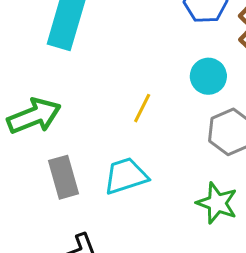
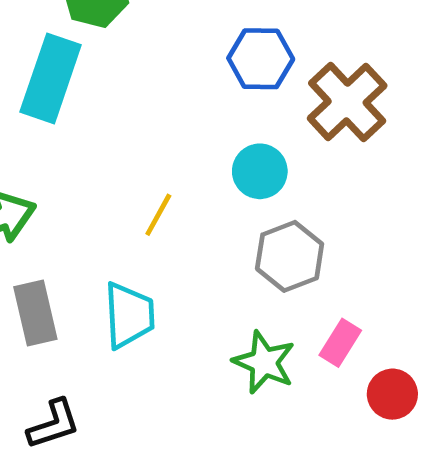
cyan trapezoid: (126, 176) -> (129, 315), turned 102

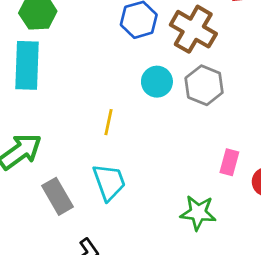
gray hexagon: (290, 256) -> (204, 85), moved
green star: (264, 362) -> (198, 213), moved

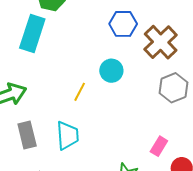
cyan circle: (157, 82) -> (111, 71), moved
gray hexagon: (204, 85) -> (173, 88), moved

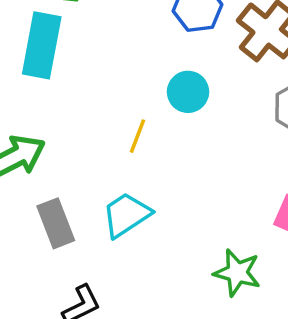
cyan trapezoid: (67, 135) -> (126, 215), turned -112

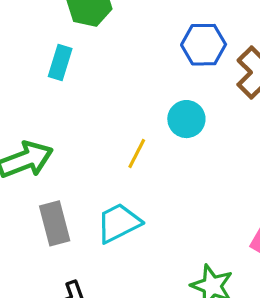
cyan rectangle: (42, 45) -> (60, 62), size x0.6

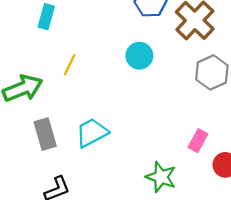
yellow line: (137, 153) -> (70, 65), moved

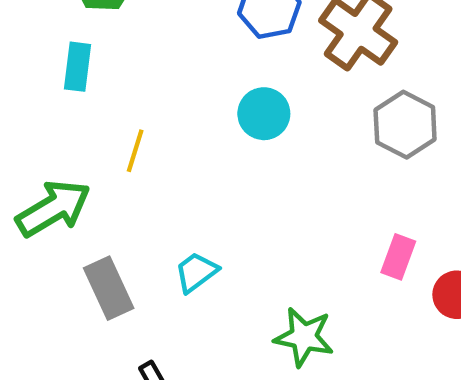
cyan trapezoid: (92, 133) -> (196, 272), size x0.7
green star: (161, 177) -> (304, 337), moved

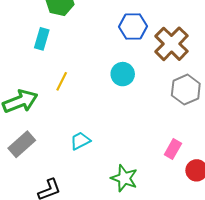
gray rectangle: (109, 288) -> (22, 144), moved, turned 64

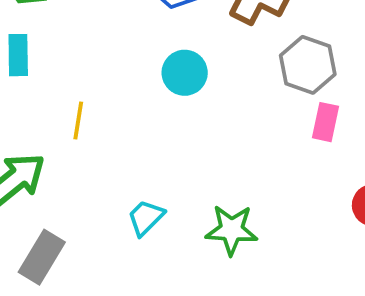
pink rectangle: (173, 149) -> (325, 122), moved
green star: (124, 178) -> (232, 230), moved

